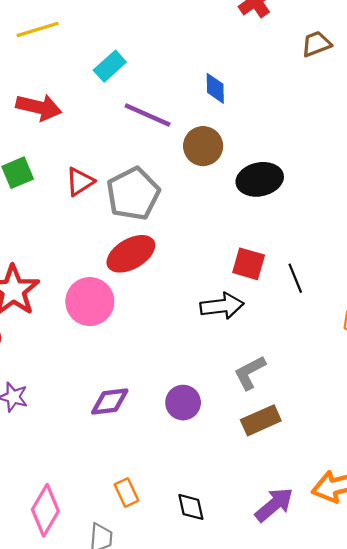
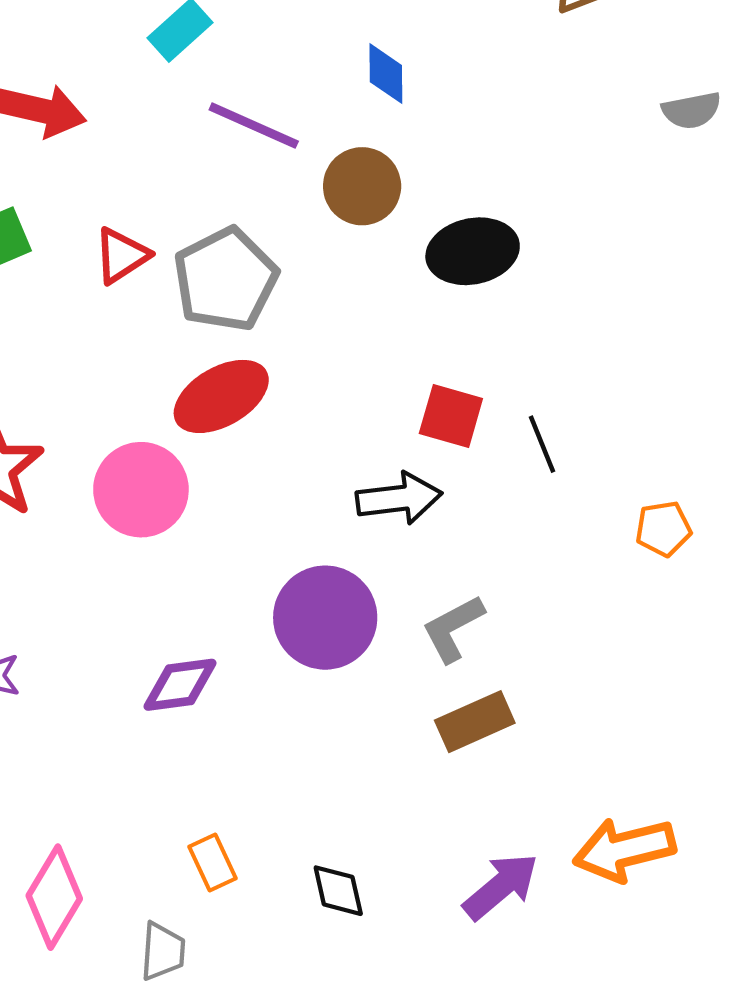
purple circle: (183, 403) -> (325, 618), moved, size x1.5

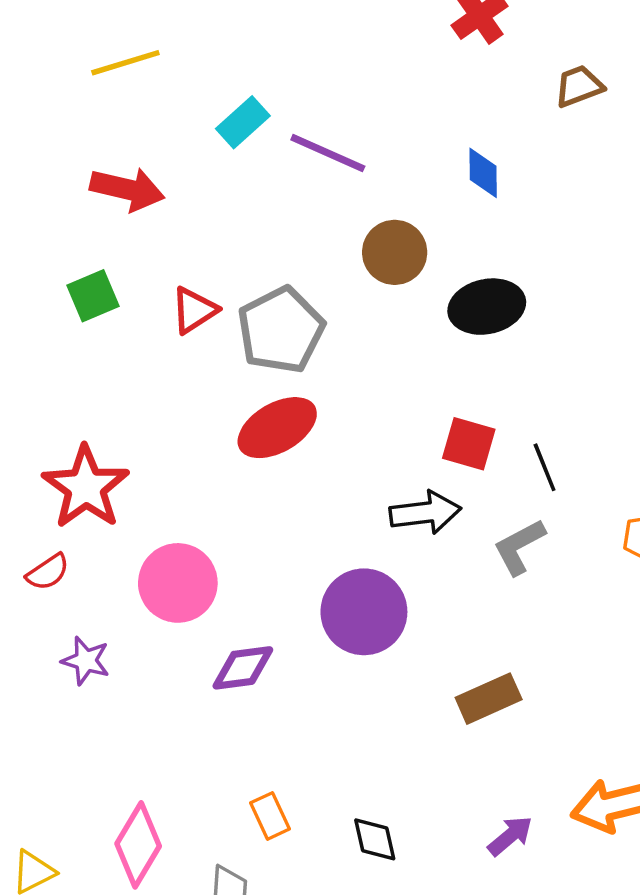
blue diamond: (386, 74) -> (483, 173), moved
purple line: (254, 126) -> (328, 153), moved
pink circle: (141, 490) -> (178, 583), moved
gray L-shape: (453, 628) -> (519, 547), moved
purple arrow: (501, 886) -> (510, 836), size x0.7

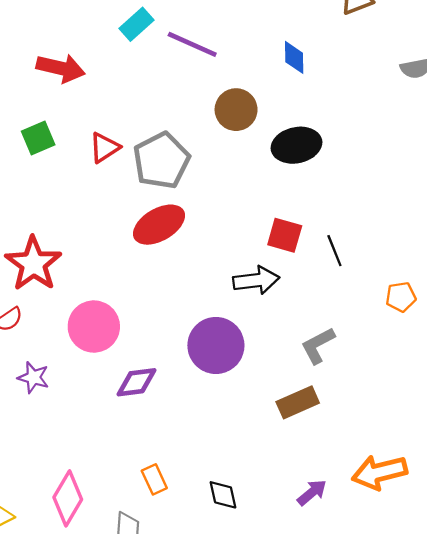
gray L-shape: (519, 547) -> (318, 345), moved

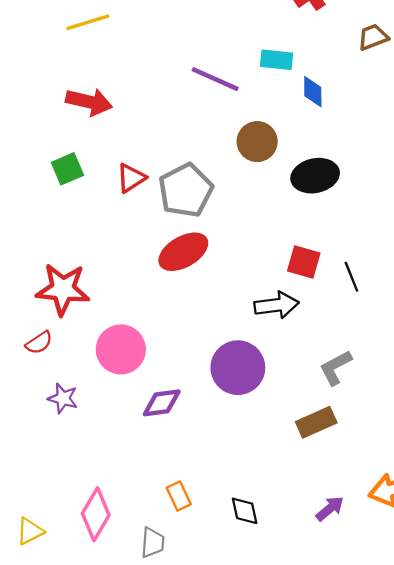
cyan rectangle: (136, 24) -> (276, 60), moved, turned 48
red star: (33, 264) -> (63, 289), turned -30

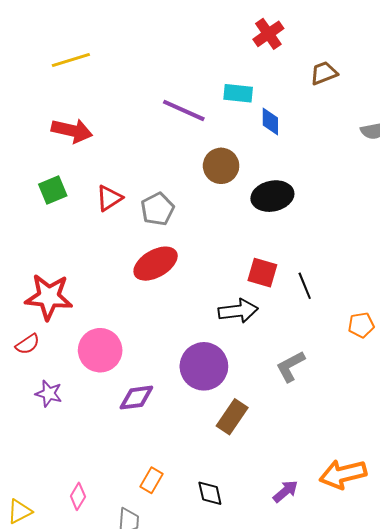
gray pentagon: (186, 190) -> (158, 209), size x0.7
brown rectangle: (316, 422) -> (232, 417), moved, turned -32
orange rectangle: (179, 496) -> (151, 480), turned 55
pink diamond: (96, 514) -> (78, 496), size x0.6

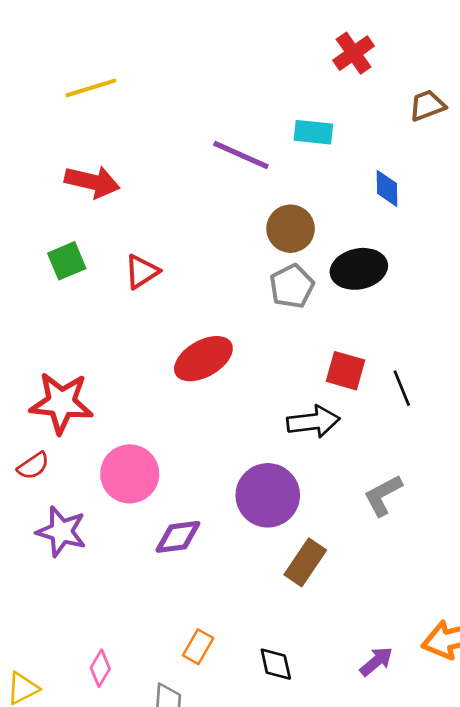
blue diamond: (270, 122) -> (387, 188), moved
gray pentagon: (158, 209) -> (292, 286), moved
purple star: (49, 394) -> (61, 532), size x1.4

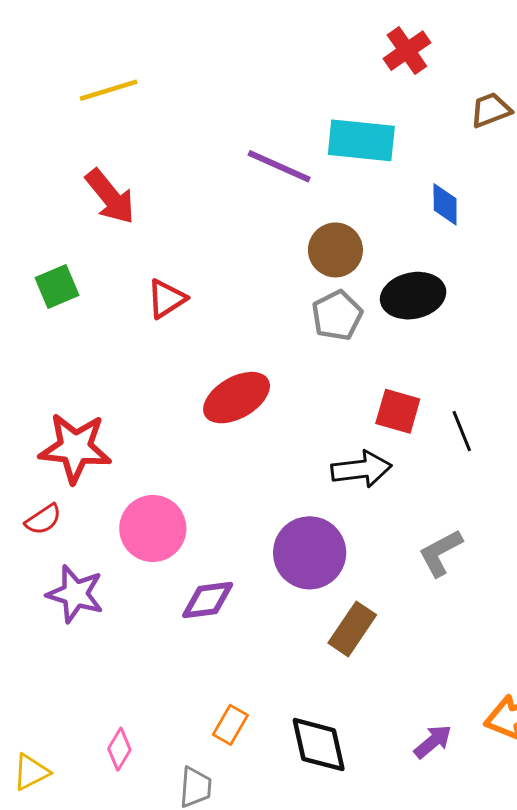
cyan rectangle: (313, 132) -> (361, 140), size x1.5
red arrow: (92, 182) -> (110, 197), turned 38
green square: (67, 261) -> (57, 286), moved
black diamond: (276, 664) -> (319, 745), size x1.5

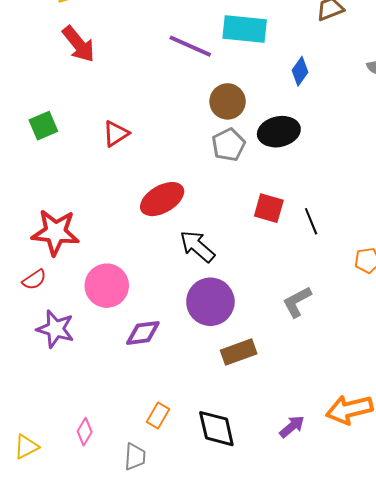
red arrow: (110, 197) -> (79, 44), moved
blue diamond: (445, 204) -> (300, 71), turned 36
black arrow: (361, 469) -> (197, 246), moved, turned -132
brown rectangle: (352, 629) -> (239, 352), turned 36

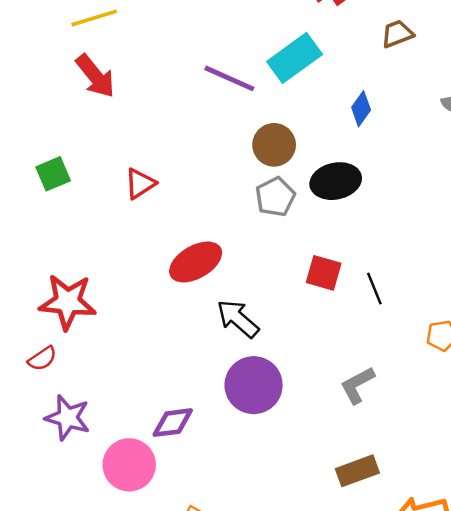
cyan rectangle: (245, 29) -> (295, 58), turned -42
pink circle: (107, 286) -> (129, 465), moved
brown rectangle: (239, 352) -> (357, 471), moved

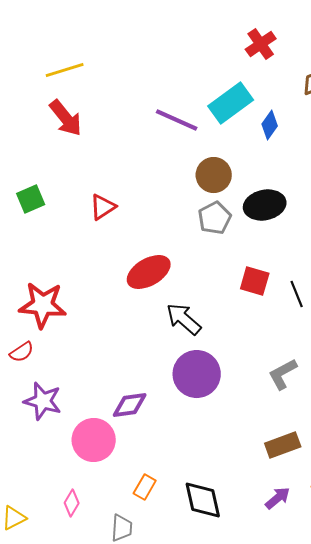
blue diamond: (361, 109) -> (270, 125), moved

